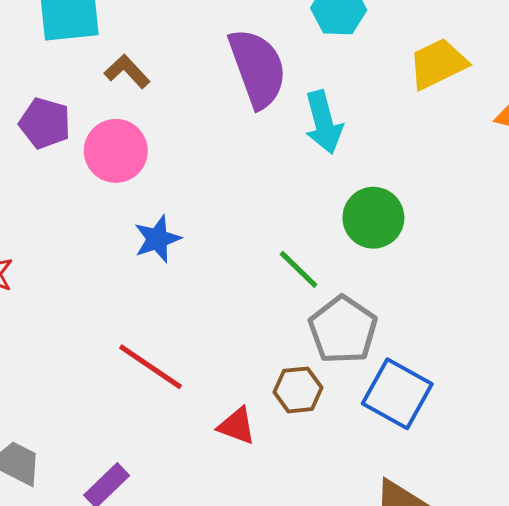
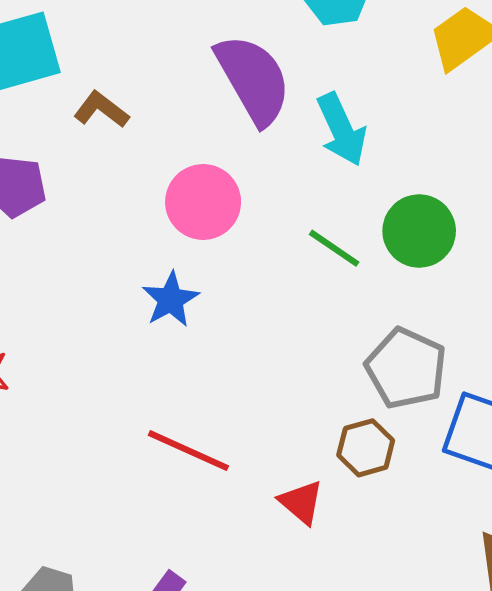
pink circle: (116, 151) -> (203, 202), moved
green line: (298, 269) -> (334, 248), moved
red triangle: (237, 426) -> (301, 502), turned 30

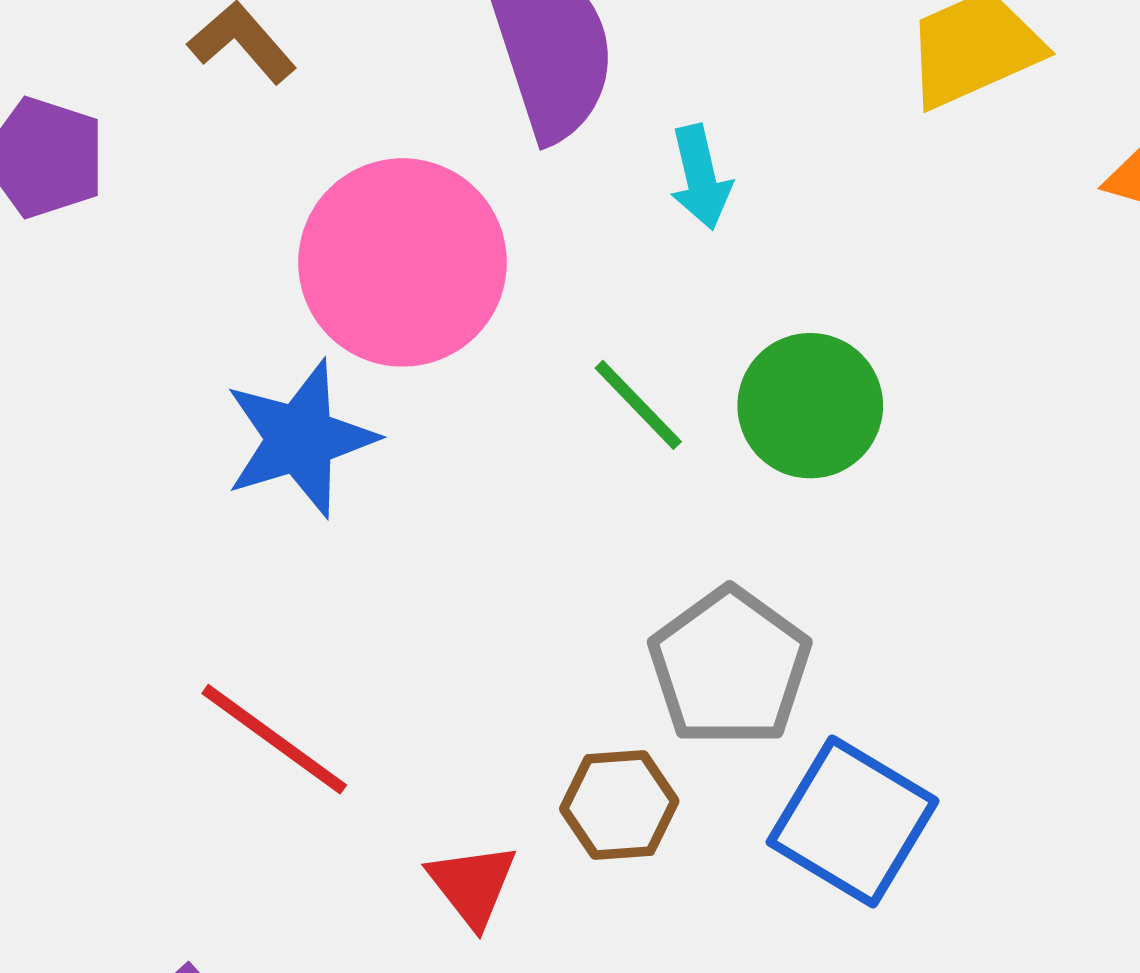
cyan arrow: (342, 129) -> (700, 177), size x0.7
pink circle: (203, 202) -> (403, 262), size x1.4
blue star: (171, 300) -> (300, 439), size x1.4

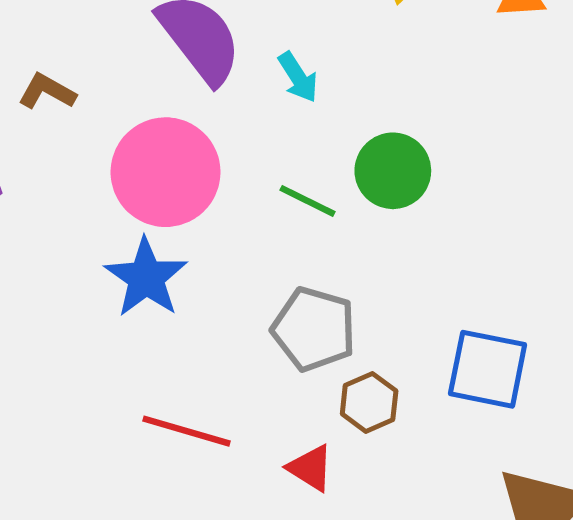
gray pentagon: (730, 667) -> (314, 329), moved

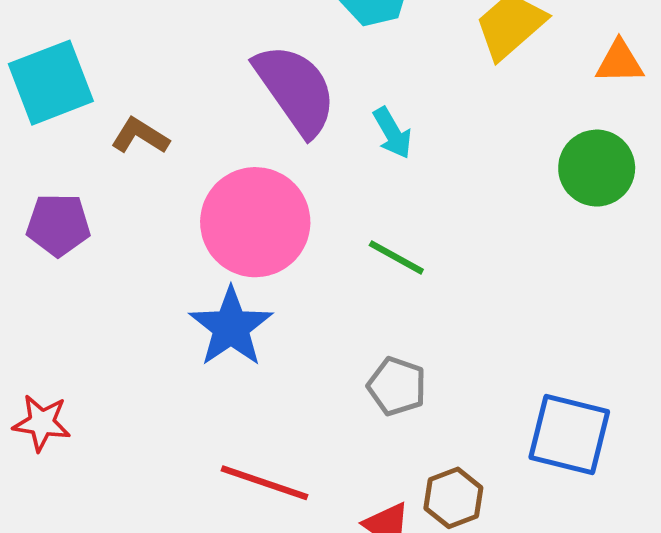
green circle: (393, 171) -> (597, 168), moved
gray pentagon: (314, 329) -> (397, 386), size x0.7
brown hexagon: (369, 402) -> (453, 498), moved

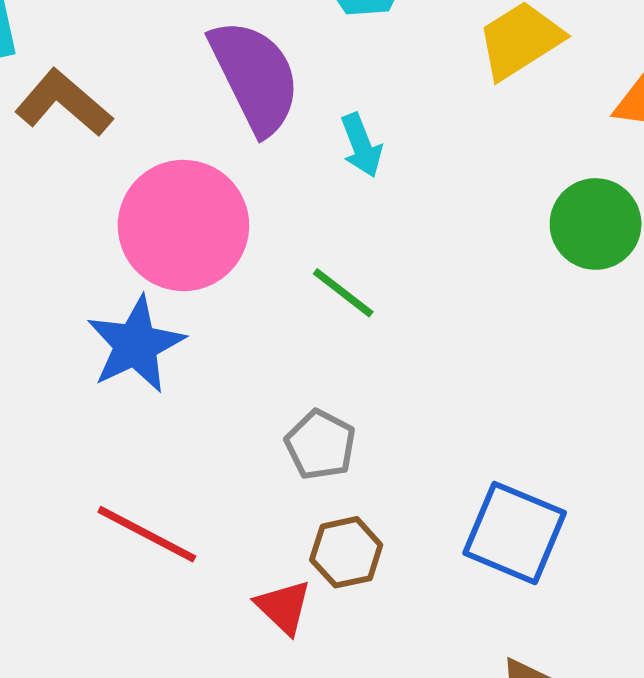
brown L-shape: (140, 136) -> (63, 103), size x1.4
brown hexagon: (453, 498) -> (346, 552), moved

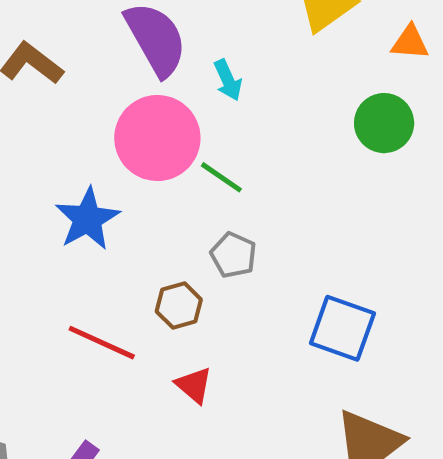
pink circle: (183, 225) -> (157, 138), moved
gray pentagon: (320, 445) -> (233, 255), moved
brown hexagon: (346, 552) -> (179, 306), moved

